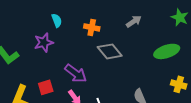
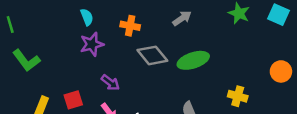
purple star: (44, 42) -> (92, 44), moved
green ellipse: (167, 51) -> (193, 60), moved
purple arrow: (76, 73) -> (110, 83), size x0.7

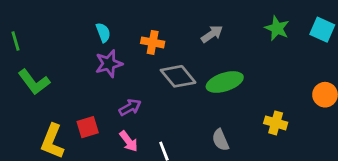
purple arrow: (110, 83) -> (130, 107), turned -66

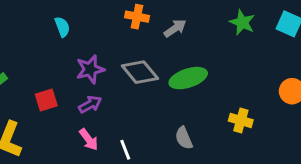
orange cross: (153, 42) -> (137, 17), moved
purple star: (109, 64) -> (90, 69), moved
red square: (88, 127) -> (46, 100), moved

